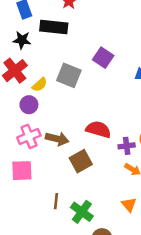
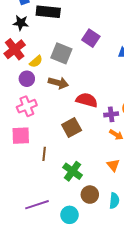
brown arrow: (57, 139) -> (58, 83), moved
brown line: (56, 201) -> (44, 154), moved

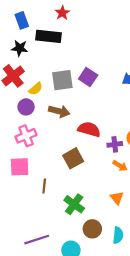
purple square: (91, 38) -> (88, 77), moved
gray square: (61, 53) -> (62, 80), turned -30

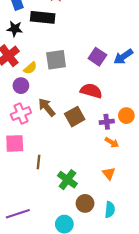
purple square: (88, 77) -> (97, 57), moved
brown arrow: (59, 111) -> (47, 107), moved, turned -144
red semicircle: (89, 129) -> (91, 91), moved
brown square: (73, 158) -> (75, 117), moved
purple line: (37, 240) -> (18, 214), moved

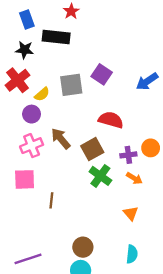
purple square: (97, 57) -> (102, 74), moved
green cross: (67, 180) -> (100, 176), moved
brown circle: (85, 203) -> (83, 247), moved

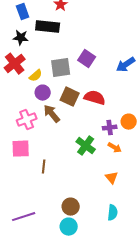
purple circle: (32, 114) -> (43, 93), moved
brown square: (92, 149) -> (70, 97), moved, turned -36

